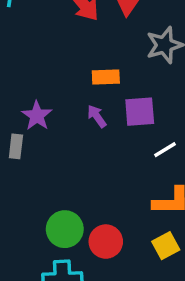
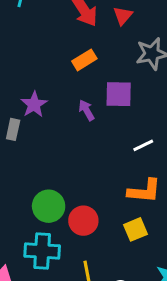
orange rectangle: (106, 77) -> (84, 60), moved, turned -35
purple square: (140, 112) -> (119, 94), moved

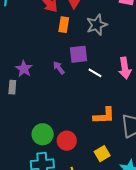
orange rectangle: (84, 60) -> (64, 25), moved, turned -42
white line: (143, 145) -> (95, 73), moved, turned 64
yellow square: (136, 229) -> (102, 154), moved

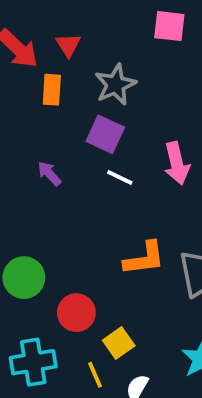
purple square: (78, 54) -> (105, 134), moved, turned 36
green circle: (43, 134) -> (24, 278), moved
yellow square: (102, 154) -> (119, 343), moved

